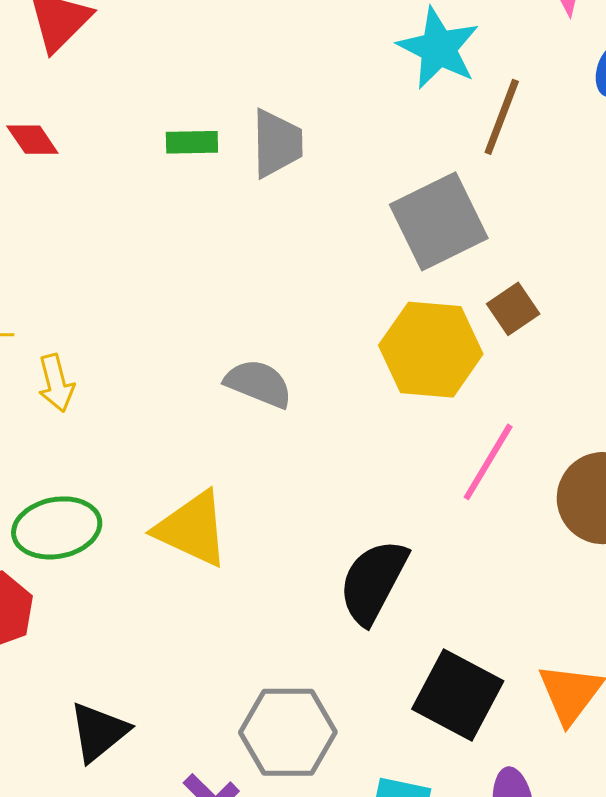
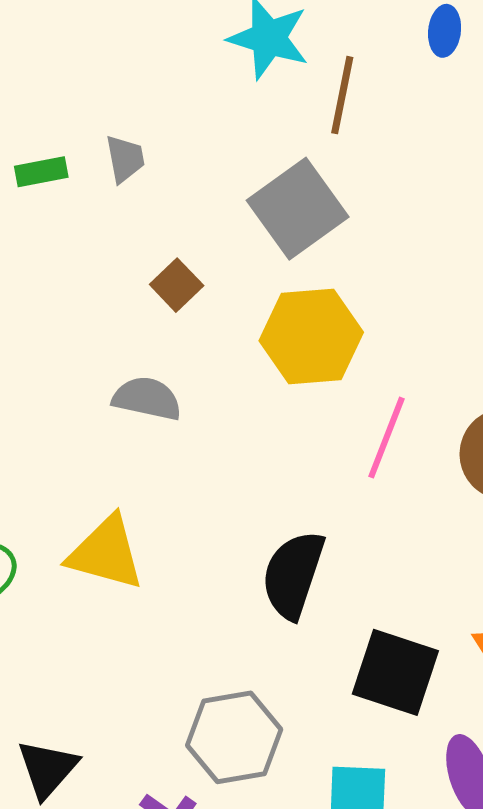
gray trapezoid: (277, 143) -> (125, 159), size x0.7
brown square: (513, 309) -> (177, 285), moved

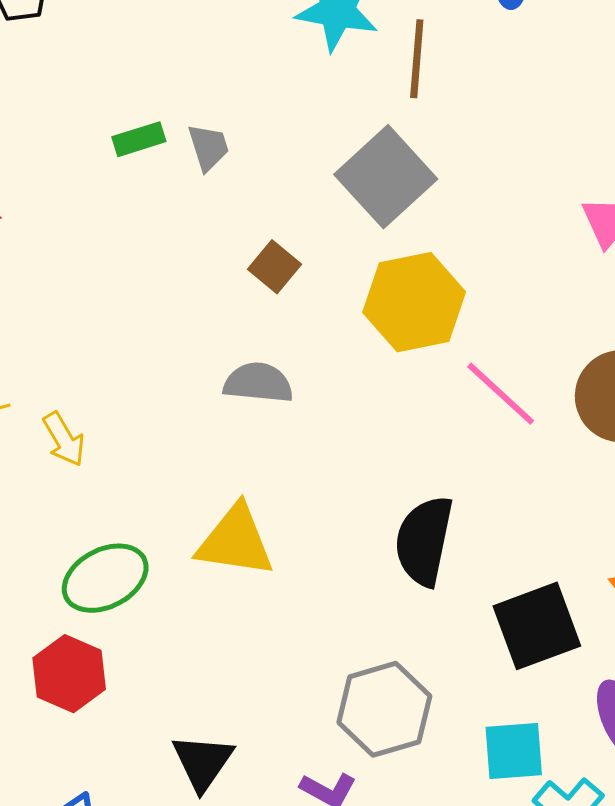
green rectangle: (41, 172) -> (139, 139), moved
pink line: (386, 438) -> (501, 394), turned -62
black square: (395, 672) -> (537, 626), turned -32

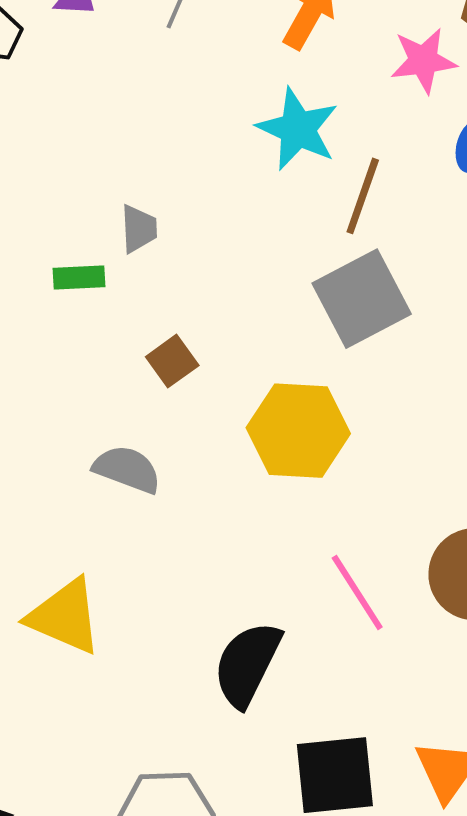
green rectangle: (139, 139) -> (79, 278), moved
gray square: (386, 177) -> (362, 299), moved
pink line: (501, 394) -> (357, 592), moved

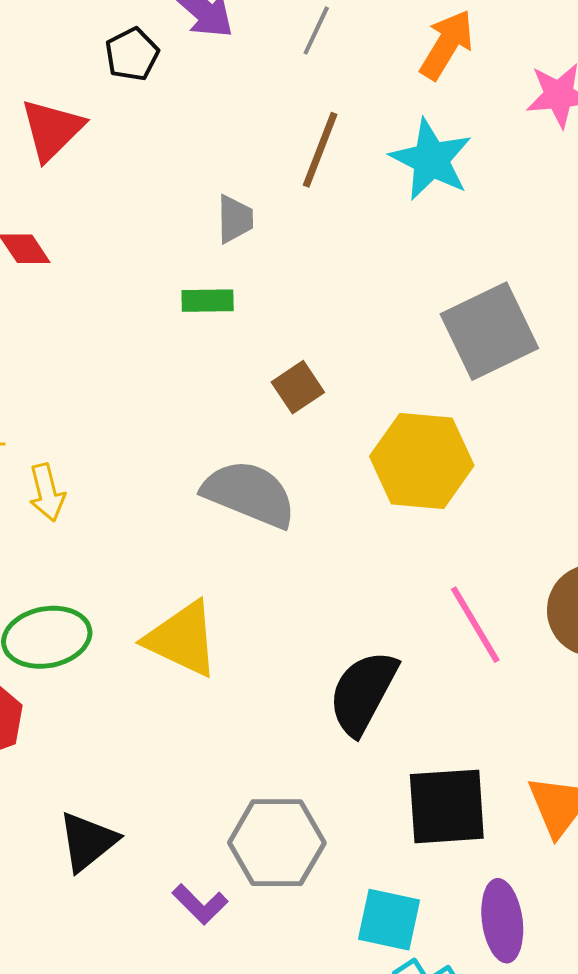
brown line: (363, 196) -> (320, 150), moved
gray trapezoid: (139, 229) -> (235, 219), moved
gray semicircle: (127, 469) -> (249, 494), size x1.4

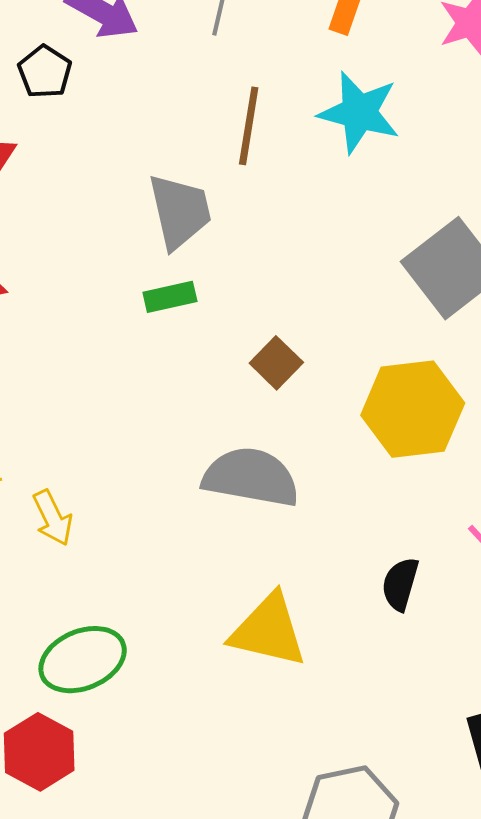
gray trapezoid: (235, 219) -> (180, 211), size x1.6
yellow triangle: (182, 639) -> (268, 630), moved
black semicircle: (363, 693) -> (400, 584), moved, size x0.6

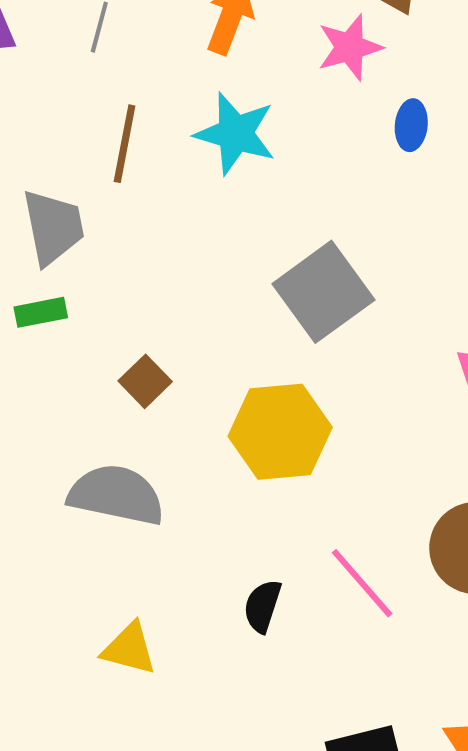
yellow triangle: (268, 630) -> (129, 649), size x0.7

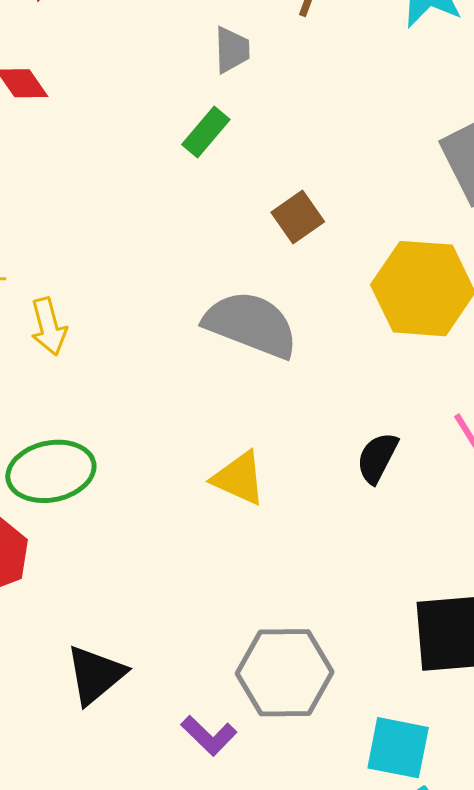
gray trapezoid: (53, 227) -> (232, 50), size x0.6
green rectangle: (41, 312) -> (206, 132), turned -48

